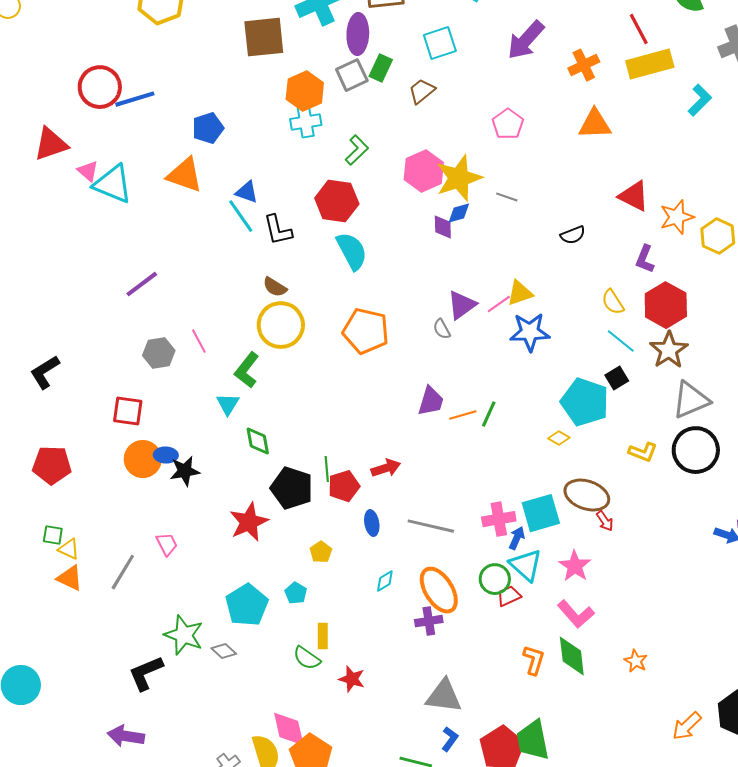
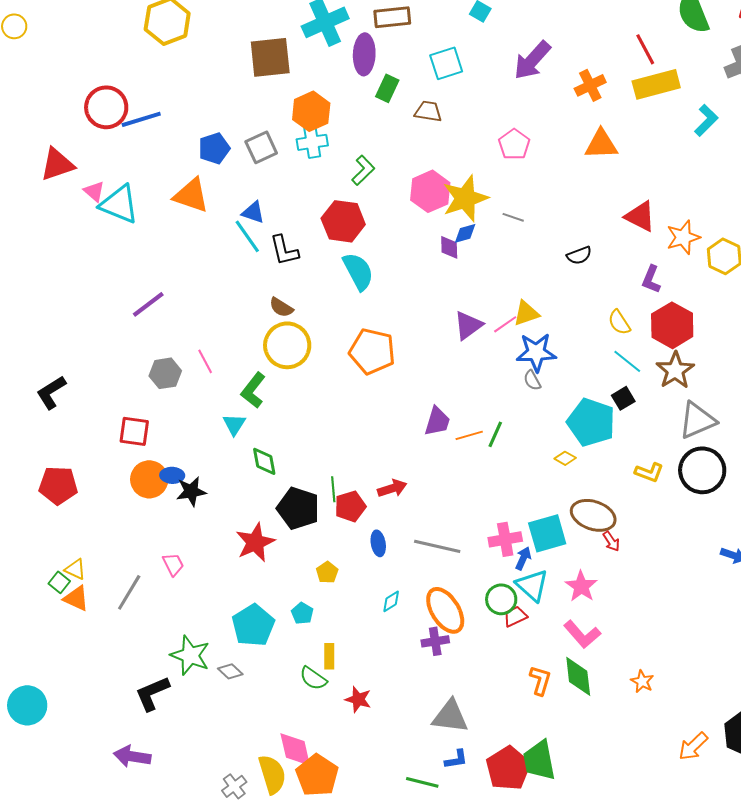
gray square: (352, 75) -> (261, 147), moved
brown trapezoid: (422, 91) -> (428, 111), turned 48
gray semicircle: (442, 329) -> (532, 380), moved
green square: (53, 535) -> (59, 582), moved, turned 30
blue L-shape: (450, 739) -> (456, 759), turned 45

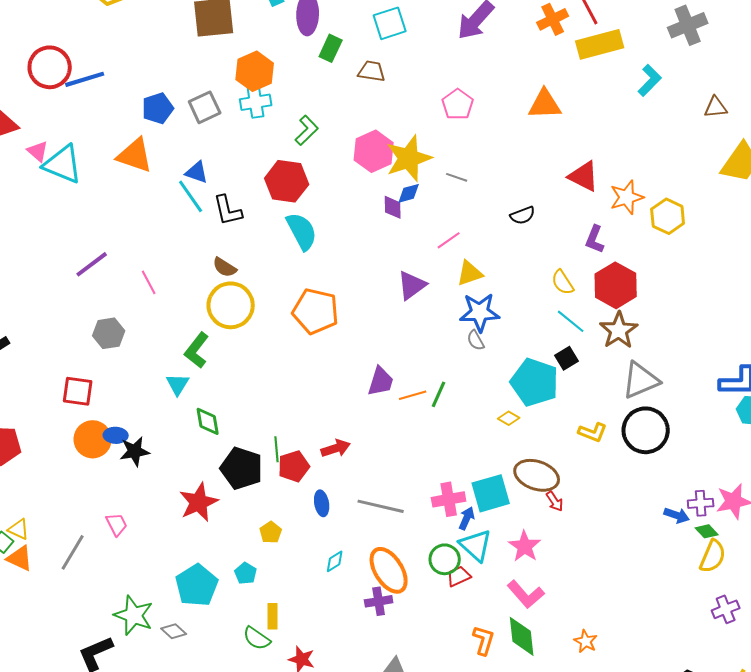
orange cross: (590, 85) -> (553, 19), moved
pink line: (505, 324) -> (449, 240), moved
pink line: (205, 361) -> (149, 282), moved

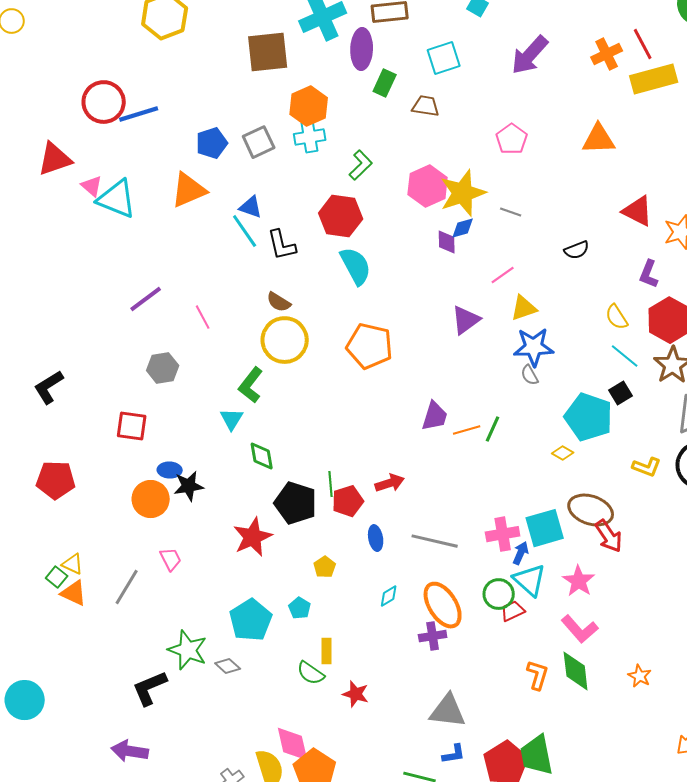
orange triangle: (135, 155) -> (189, 190), turned -42
orange circle: (93, 439) -> (151, 499), moved
red arrow: (555, 501) -> (609, 536), size x1.6

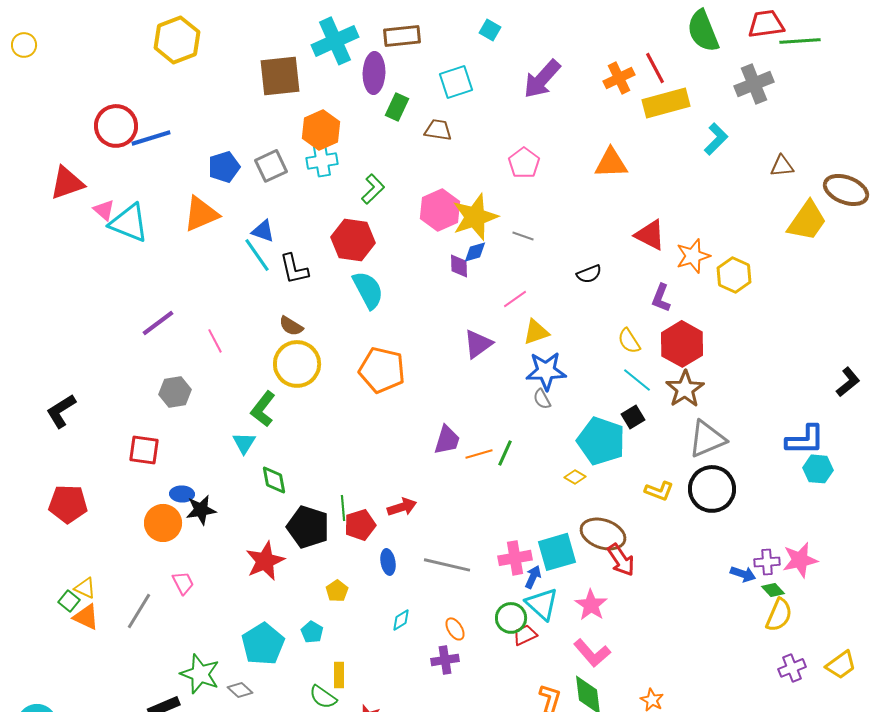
orange ellipse: (443, 605) -> (455, 629), size x0.5

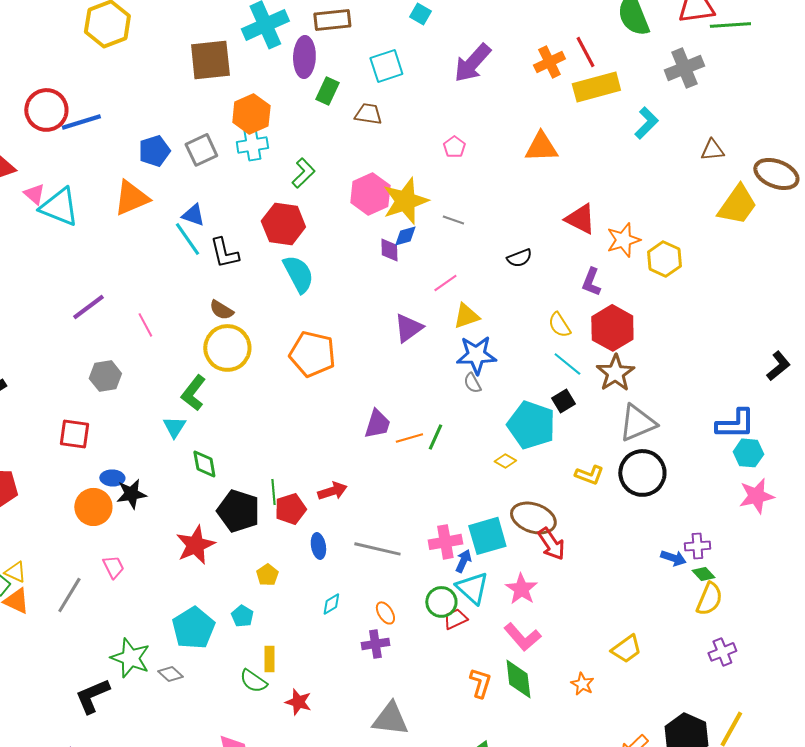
pink pentagon: (524, 163) -> (454, 147), size x0.7
pink star: (800, 560) -> (756, 496), moved
yellow trapezoid: (841, 665) -> (626, 649), moved

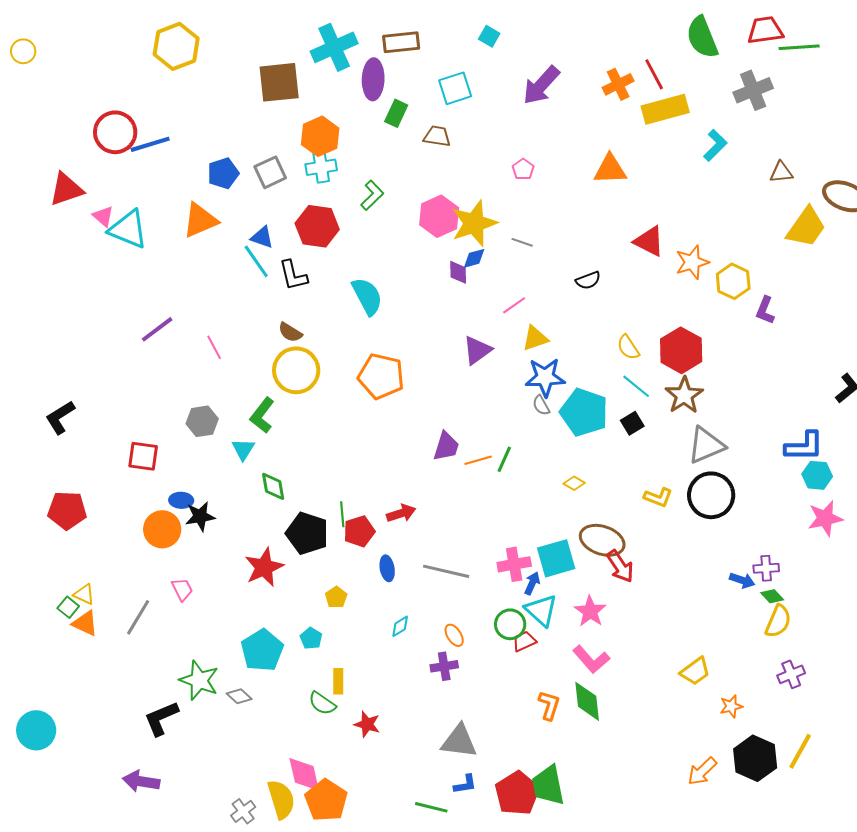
red hexagon: (283, 224) -> (317, 226), moved
purple L-shape: (591, 282) -> (765, 310), moved
gray hexagon: (105, 376) -> (202, 421), moved
cyan pentagon: (531, 425) -> (584, 412), moved
orange star: (582, 684) -> (731, 706), moved, turned 30

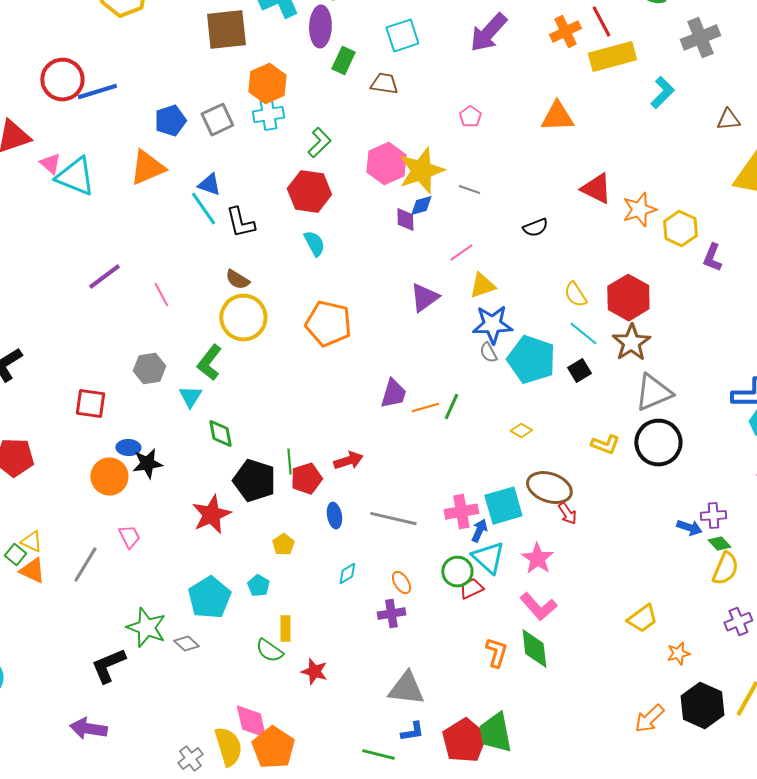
red hexagon: (317, 226) -> (309, 192), moved
cyan semicircle: (367, 296) -> (314, 244), size x0.7
red arrow: (620, 566) -> (567, 514), size x0.7

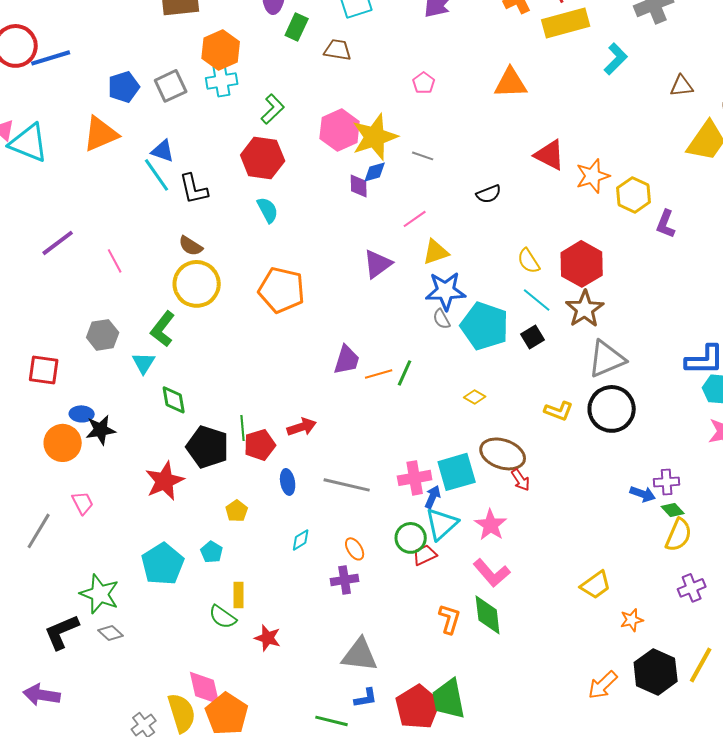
cyan triangle: (488, 558) -> (442, 524), turned 36
gray diamond: (186, 644) -> (111, 633), moved

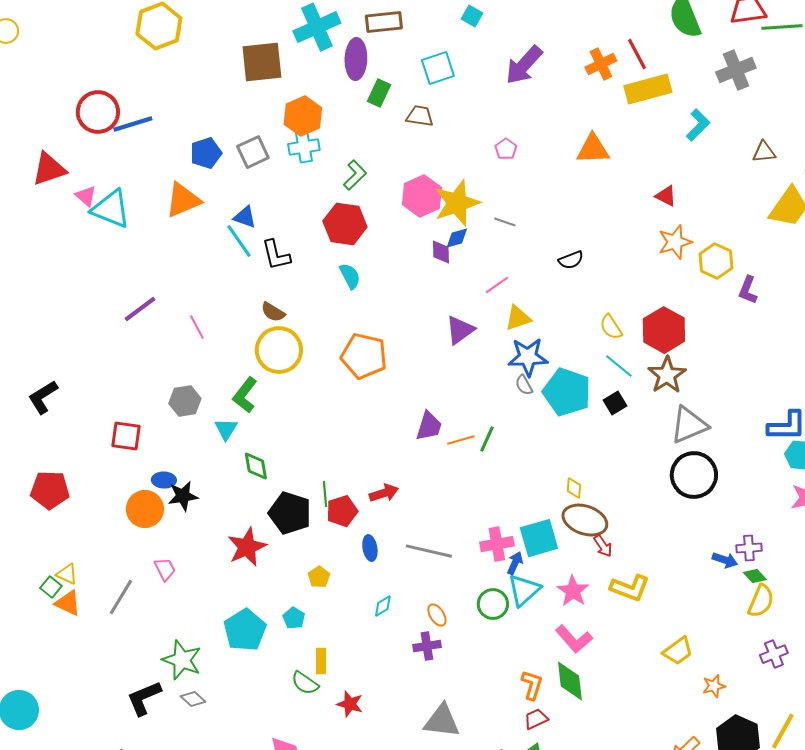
red triangle: (550, 155) -> (666, 196), moved, size x0.7
yellow diamond: (475, 397) -> (574, 488), moved, turned 65
yellow L-shape: (559, 411) -> (630, 588), moved, size x1.4
red trapezoid: (425, 555) -> (536, 719), moved

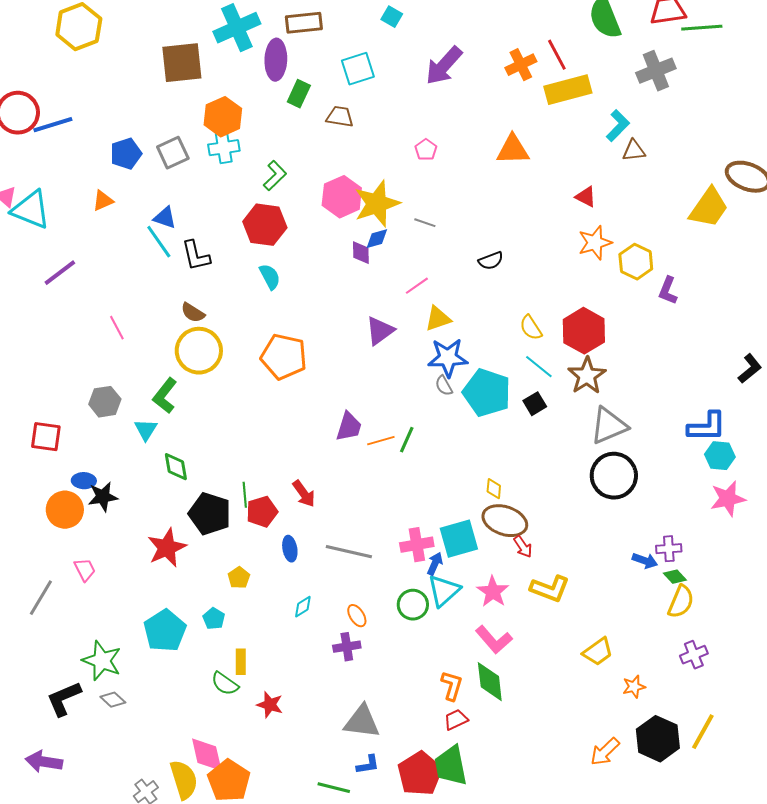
brown triangle: (764, 152) -> (634, 151), moved
orange triangle: (183, 200) -> (103, 201), size x0.6
purple line: (140, 309) -> (60, 273), moved
red arrow: (384, 493) -> (304, 494), turned 72

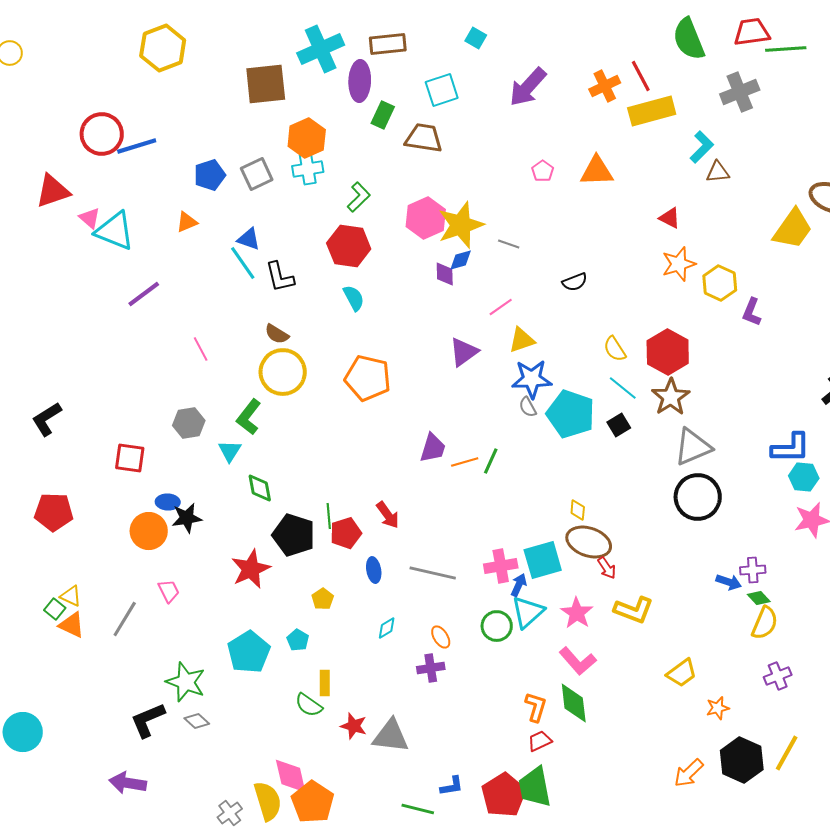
brown trapezoid: (340, 117) -> (424, 138), size x1.4
pink pentagon: (426, 150) -> (543, 171), moved
gray triangle: (362, 722) -> (391, 736), moved

